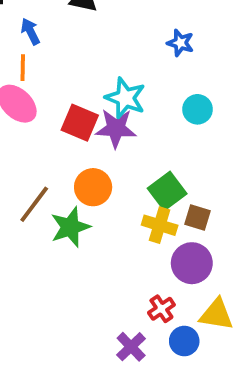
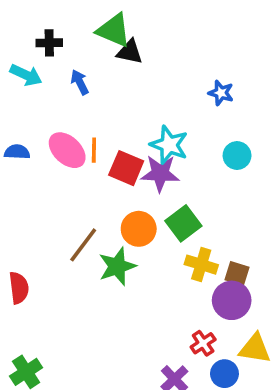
orange line: (23, 68) -> (94, 150), moved
green square: (167, 191) -> (183, 223), moved
brown square: (197, 218) -> (237, 274), moved

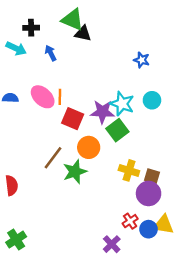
cyan star: (169, 145) -> (122, 104), moved
red square: (126, 168) -> (73, 119), moved
green square: (183, 223) -> (117, 130), moved
blue circle: (224, 374) -> (149, 229), moved

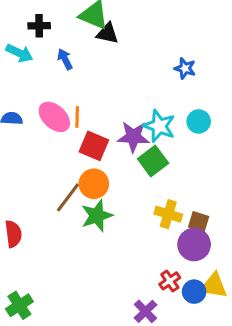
orange circle: (89, 147) -> (94, 184), moved

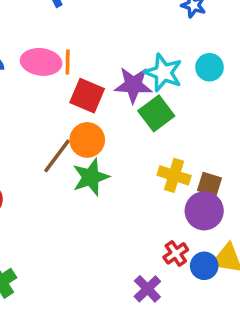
pink ellipse: (54, 117) -> (41, 62), turned -36

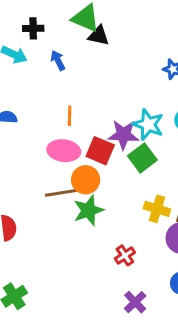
pink ellipse: (41, 62) -> (64, 151), moved
red square: (87, 96) -> (100, 151), moved
brown line: (57, 156) -> (61, 193), turned 44
red cross: (176, 253) -> (125, 255), moved

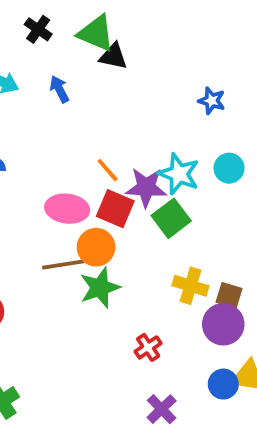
black cross: (33, 28) -> (38, 29), moved, turned 36
orange line: (70, 116) -> (108, 170), moved, turned -42

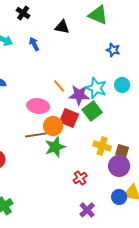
green triangle: (96, 33) -> (98, 15), moved
red square: (115, 209) -> (69, 118), moved

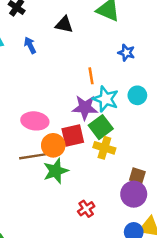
orange line: (59, 86) -> (91, 76), moved, turned 32
red square: (69, 118) -> (73, 136), turned -36
yellow cross: (102, 146) -> (104, 148), moved

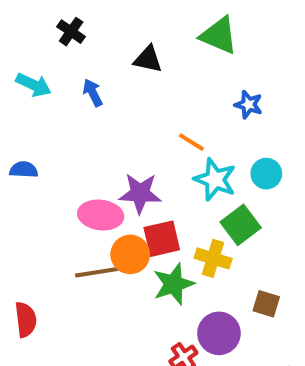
orange line: (91, 76) -> (191, 142), turned -49
purple star: (85, 108) -> (140, 193), moved
green square: (101, 127) -> (241, 225), moved
green star: (56, 171) -> (174, 284), moved
purple circle: (134, 194) -> (219, 333), moved

